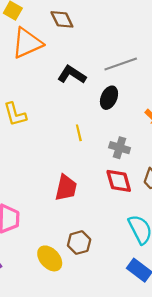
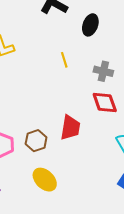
red trapezoid: (66, 188) -> (70, 128), moved
brown hexagon: (79, 243) -> (36, 141), moved

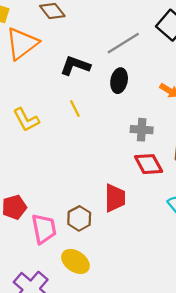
yellow line: (64, 60) -> (75, 108), moved
yellow ellipse: (45, 180) -> (75, 261), moved

